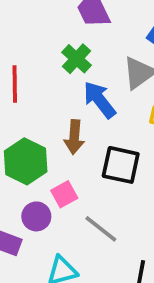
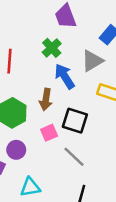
pink square: (64, 194) -> (49, 133), moved
gray line: (101, 229) -> (74, 157), moved

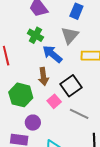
black square: (75, 121) -> (71, 86), turned -35

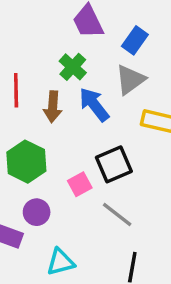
blue rectangle: (76, 11) -> (135, 40), moved
brown arrow: (43, 77) -> (53, 107), moved

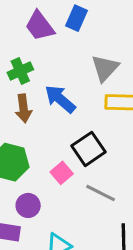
blue rectangle: (135, 40) -> (77, 18), moved
green cross: (73, 67) -> (20, 71), moved, turned 35
gray triangle: (130, 80) -> (105, 68), moved

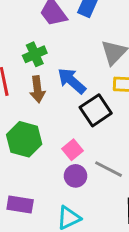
black square: (89, 149) -> (96, 110), moved
purple circle: (28, 205) -> (76, 176), moved

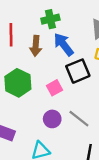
green cross: (35, 54) -> (50, 19), moved
pink square: (72, 150) -> (55, 88), moved

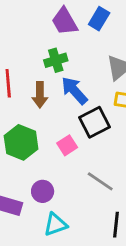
purple circle: (52, 119) -> (43, 191), moved

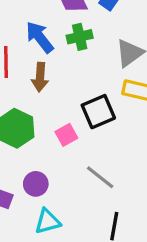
green cross: (56, 60) -> (80, 37), moved
blue arrow: (74, 91) -> (40, 37), moved

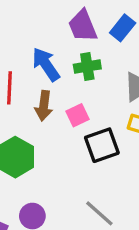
pink square: (66, 135) -> (78, 115), moved

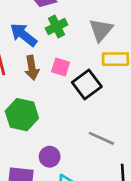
pink square: (78, 115) -> (61, 67), turned -30

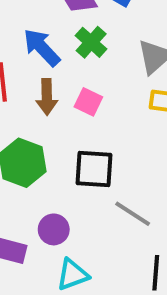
green cross: (56, 26) -> (91, 42), turned -30
black square: (87, 85) -> (94, 169), moved, turned 32

